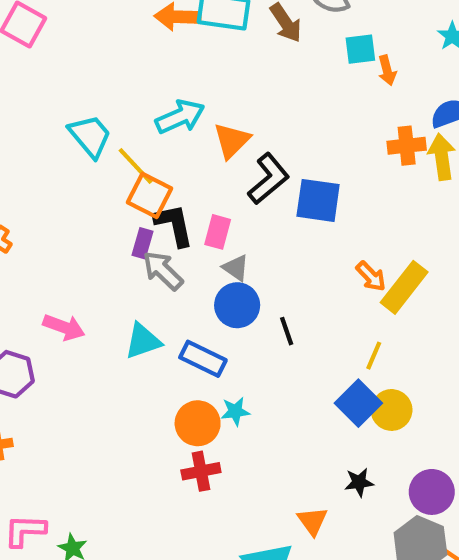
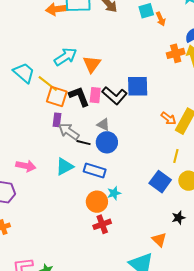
black L-shape: (269, 179) -> (115, 96), moved, turned 90
black L-shape: (174, 225) -> (79, 96), moved
pink rectangle: (218, 232) -> (95, 95), moved
black line: (287, 331) -> (84, 143), moved, turned -48
blue square: (358, 403) -> (160, 182), moved

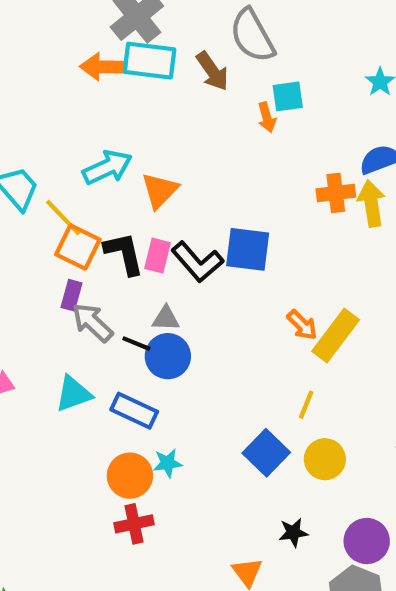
orange arrow: (161, 19) -> (267, 117), moved
gray triangle: (103, 125) -> (166, 318), turned -32
black line: (84, 143) -> (136, 344), moved

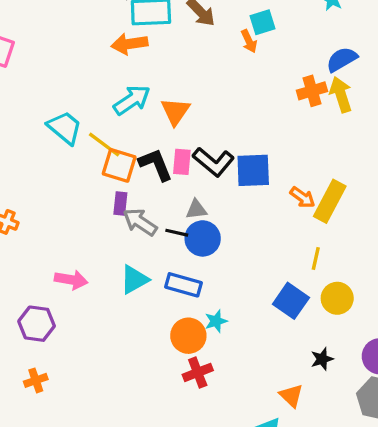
orange arrow: (103, 67) -> (129, 44), moved
blue square: (248, 249) -> (253, 170), moved

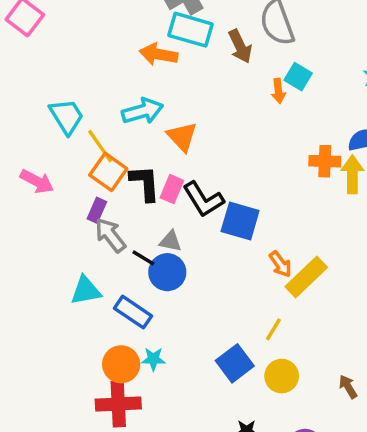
cyan square: (263, 22) -> (298, 77), turned 30
orange triangle: (175, 111) -> (182, 137), turned -36
pink arrow: (71, 280) -> (37, 181), moved
red cross: (198, 372) -> (118, 404), size x1.4

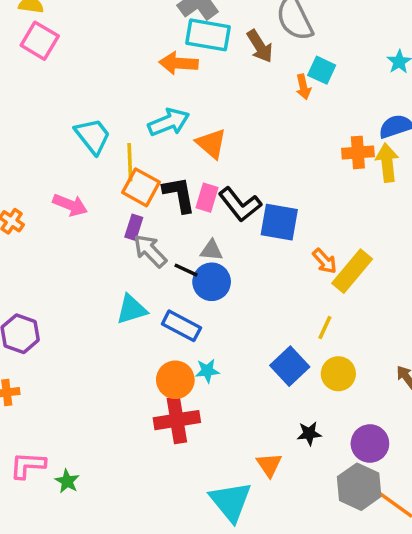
yellow line: (100, 146) -> (130, 162), turned 39

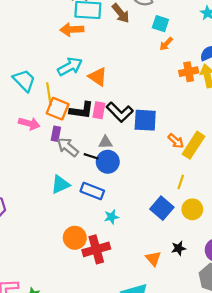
orange arrow: (303, 87) -> (166, 44), moved, turned 64
black L-shape: (179, 194) -> (82, 110), turned 115
pink arrow: (70, 205) -> (29, 124), moved
orange circle: (175, 380) -> (75, 238), moved
orange triangle: (269, 465) -> (153, 259), moved

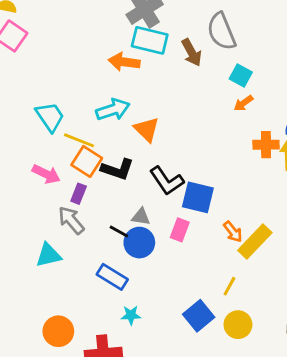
yellow line: (49, 94) -> (79, 140), turned -70
pink rectangle: (99, 110) -> (180, 230), moved
gray arrow: (68, 147) -> (71, 220), moved
cyan triangle: (60, 184) -> (48, 255), moved
orange circle: (75, 238) -> (58, 331), moved

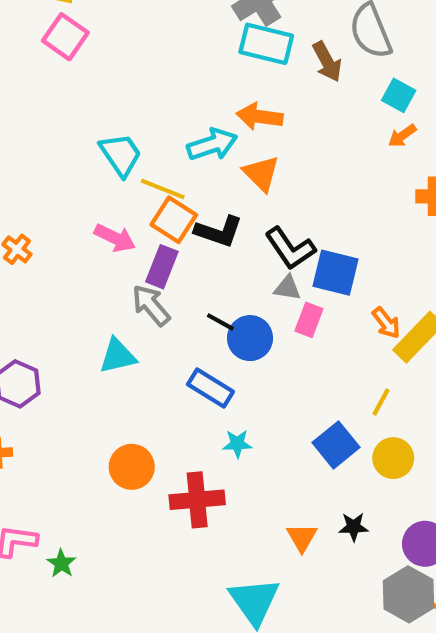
orange arrow: (124, 62) -> (260, 117), moved
purple rectangle: (79, 194) -> (162, 267), size x1.4
gray triangle: (141, 217) -> (287, 288), moved

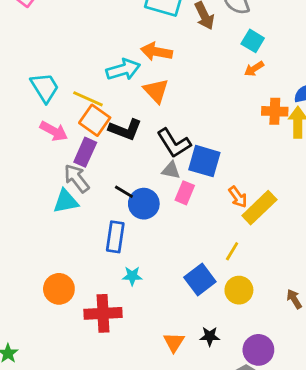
cyan trapezoid: (121, 155) -> (45, 88), moved
cyan triangle: (118, 356) -> (66, 201), moved
blue rectangle: (210, 388) -> (115, 237), turned 64

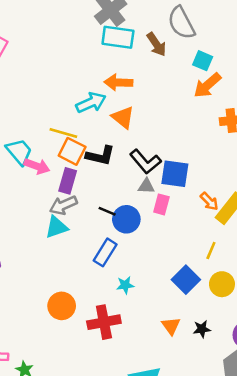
orange arrow: (254, 69) -> (207, 85), size x1.6
cyan trapezoid: (45, 88) -> (19, 152), moved
gray arrow: (77, 178) -> (63, 205), turned -68
blue rectangle: (115, 237) -> (105, 252), turned 32
orange triangle: (174, 342) -> (171, 326), moved

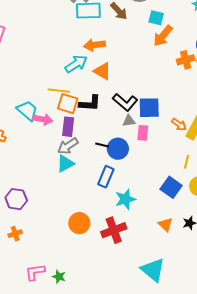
cyan star: (125, 285) -> (125, 199), size x1.5

